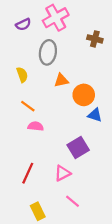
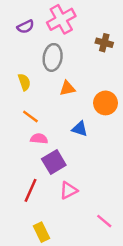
orange circle: (84, 95) -> (106, 103), moved
blue triangle: (95, 115) -> (80, 129), moved
purple square: (78, 147) -> (54, 162), moved
pink line: (73, 201) -> (104, 221), moved

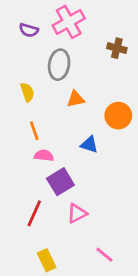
purple semicircle: (26, 27) -> (29, 30), turned 42
orange line: (30, 117) -> (34, 131), turned 35
pink line: (104, 221) -> (104, 255), moved

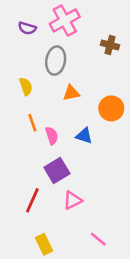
pink semicircle: (44, 156) -> (52, 136), moved, turned 66

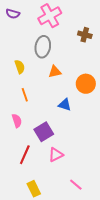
purple semicircle: (27, 28) -> (13, 14), moved
pink semicircle: (52, 136) -> (17, 121), moved

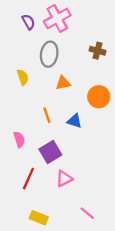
purple semicircle: (13, 14) -> (28, 22), moved, turned -136
brown cross: (85, 35) -> (98, 51), moved
orange line: (25, 95) -> (47, 115), moved
yellow rectangle: (34, 189) -> (39, 218), turned -42

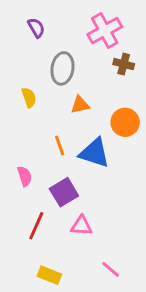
pink cross: (57, 18) -> (105, 31), moved
blue triangle: (75, 121) -> (95, 153), size x1.6
pink triangle: (64, 179) -> (81, 226), turned 30

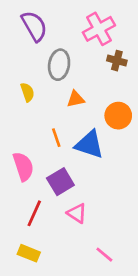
purple semicircle: (36, 28) -> (34, 26), size x1.6
pink semicircle: (25, 176) -> (23, 167), size x1.5
pink triangle: (81, 226) -> (77, 213), turned 30
yellow rectangle: (49, 275) -> (29, 253), moved

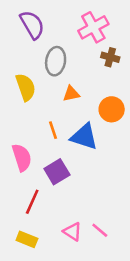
yellow semicircle: (27, 92) -> (26, 87), size x1.5
pink triangle: (77, 213) -> (73, 232), moved
pink line: (104, 255) -> (100, 230), moved

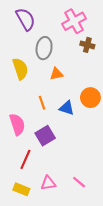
orange circle: (112, 109) -> (90, 98), moved
blue triangle: (84, 137) -> (67, 108), size x0.7
pink triangle: (73, 232) -> (48, 183), moved, turned -42

